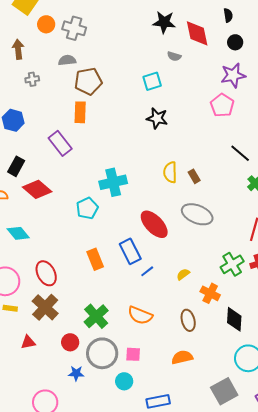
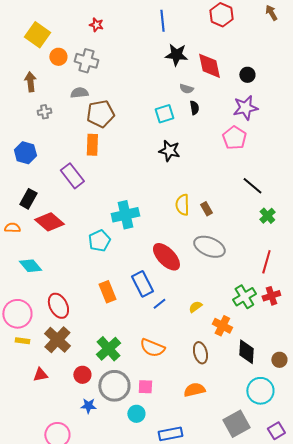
black semicircle: (228, 15) -> (194, 108), moved

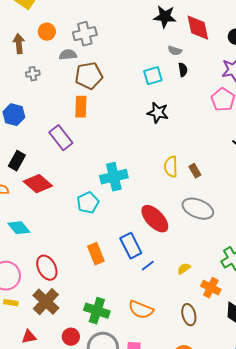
orange circle: (58, 57) -> (47, 32), moved
gray cross: (86, 61) -> (85, 34), moved, turned -30
green cross: (108, 349) -> (97, 311), turned -30

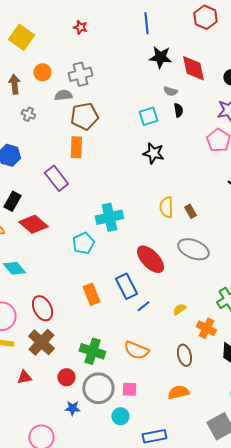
gray cross: (33, 74) -> (28, 114), turned 32

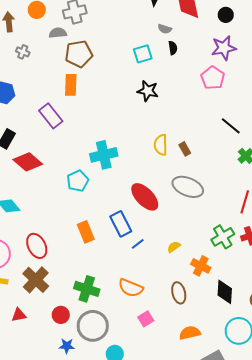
pink square: (129, 389) -> (146, 319), moved, turned -35
orange semicircle: (178, 392) -> (190, 333), moved

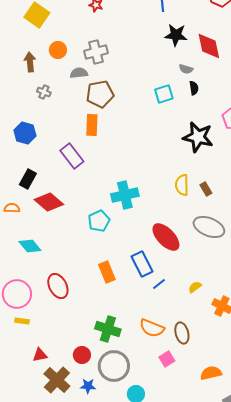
black star: (148, 91) -> (198, 137), moved, size x1.4
brown cross: (36, 280) -> (57, 380), moved
brown ellipse: (179, 293) -> (182, 333), moved

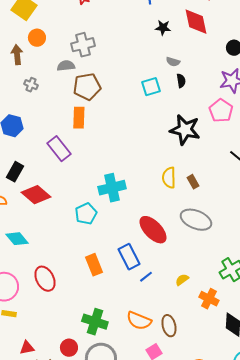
black star: (176, 35) -> (163, 28), size x0.7
red diamond: (209, 46) -> (196, 22), moved
orange circle: (58, 50) -> (37, 38), moved

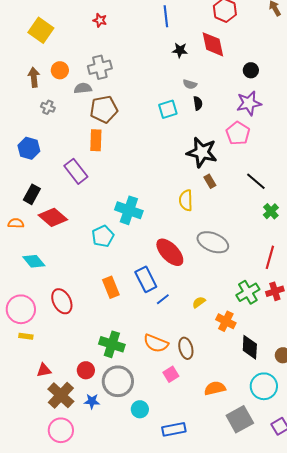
orange circle: (37, 38) -> (60, 70), moved
brown rectangle: (193, 182) -> (210, 181), moved
cyan cross: (112, 188) -> (129, 210), turned 32

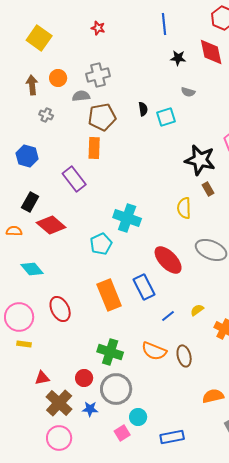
black semicircle: (198, 103) -> (143, 109), moved
orange rectangle: (111, 287) -> (109, 295), size x1.4
blue line: (163, 299) -> (168, 316), moved
pink square: (171, 374) -> (122, 433), moved

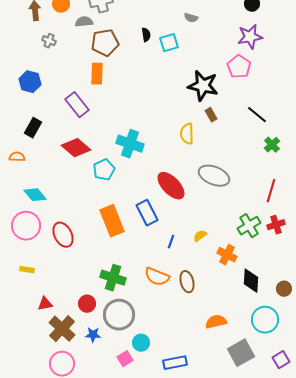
red diamond: (51, 225) -> (76, 148), moved
blue line: (168, 316) -> (171, 242), turned -32
pink circle: (19, 317) -> (26, 226), moved

